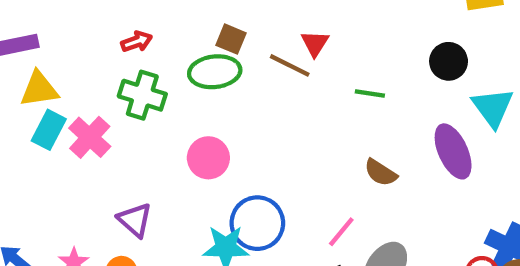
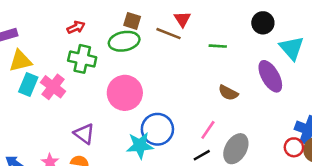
pink circle: (208, 158) -> (125, 93), size x1.4

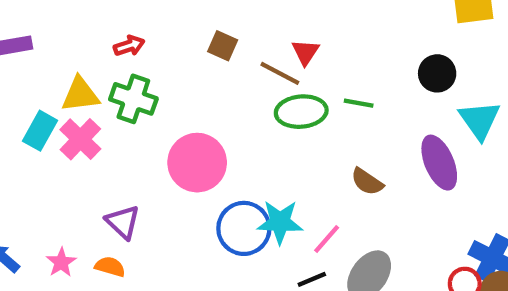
green ellipse: (124, 41) -> (301, 112), moved
yellow triangle: (20, 61) -> (80, 95), moved
cyan star: (140, 145) -> (280, 222), moved

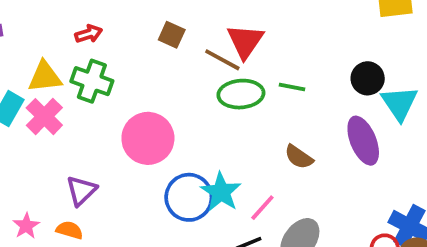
red triangle: (305, 52) -> (245, 41), size x1.5
black circle: (437, 73) -> (368, 78), moved
purple triangle: (123, 222) -> (81, 191), turned 32
cyan star: (280, 222) -> (221, 192), turned 30

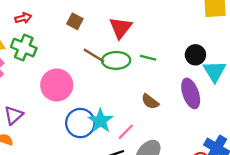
brown line: (222, 60) -> (94, 56), moved

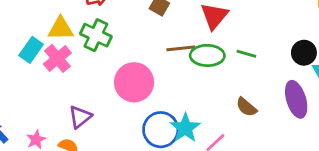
brown line: (94, 56) -> (181, 48), turned -40

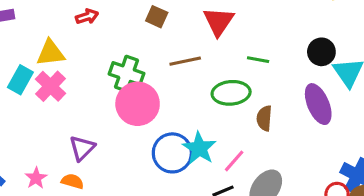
green cross: (96, 35) -> (127, 74), moved
green ellipse: (207, 55) -> (231, 93), moved
brown semicircle: (246, 107) -> (264, 118), turned 60

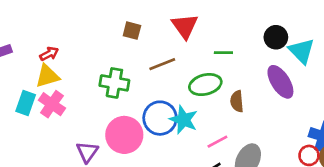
red arrow: (87, 17) -> (49, 54), moved
pink circle: (138, 104) -> (124, 135), moved
cyan star: (199, 148) -> (184, 120), moved
blue circle: (172, 153) -> (160, 118), moved
pink line: (234, 161) -> (217, 142), turned 30

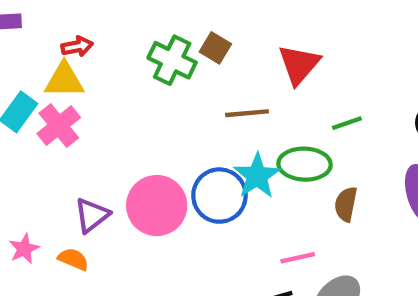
green line: (223, 53) -> (347, 123), turned -36
green cross: (114, 83) -> (172, 60), moved
cyan star: (184, 120) -> (257, 176), moved

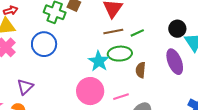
brown line: (247, 113) -> (113, 31), moved
blue circle: (219, 196) -> (44, 44), moved
pink circle: (157, 206) -> (90, 91), moved

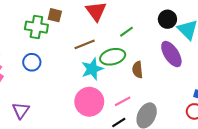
brown line: (113, 31) -> (85, 44), moved
blue circle: (44, 44) -> (32, 62), size x0.7
cyan star: (99, 61) -> (92, 69), turned 30

